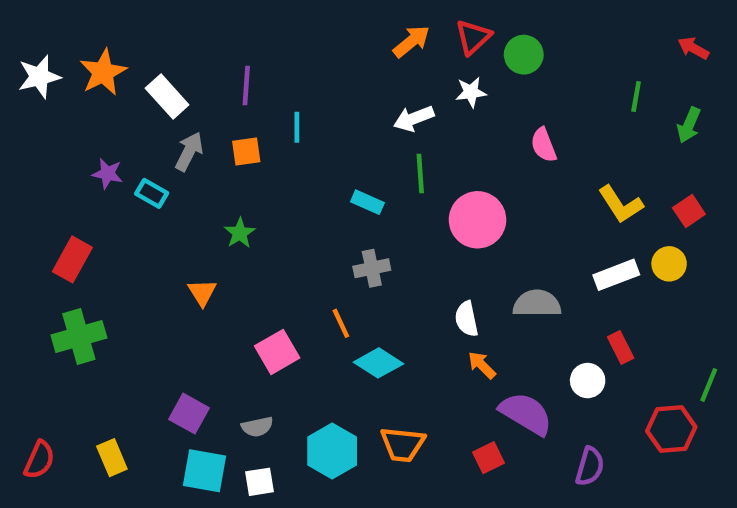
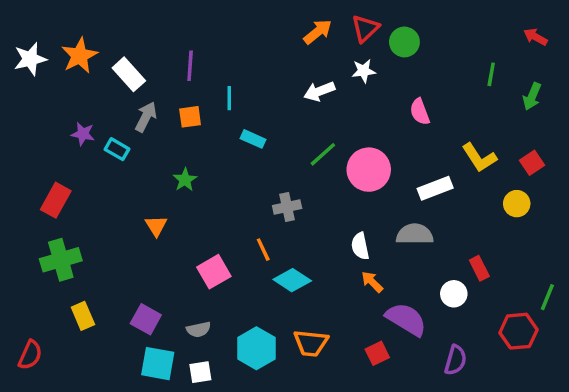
green line: (420, 174) -> (323, 154), moved, turned 52
cyan rectangle: (367, 202) -> (253, 139), moved
white rectangle: (616, 275) -> (435, 188), moved
yellow rectangle: (112, 458) -> (83, 316), moved

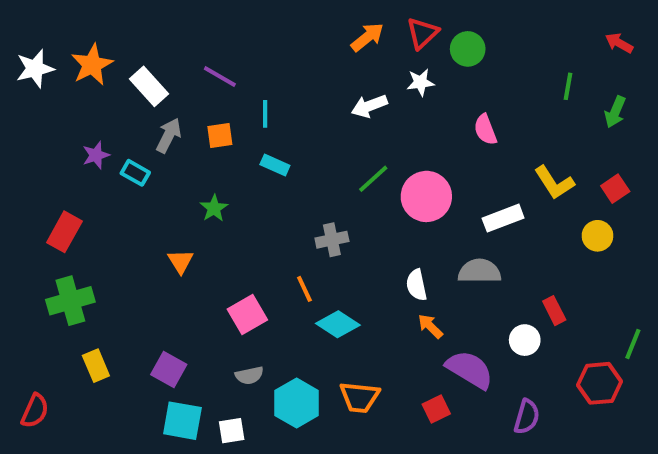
purple line: (190, 66) -> (220, 76), turned -64
purple star: (83, 134) -> (96, 155), turned -30
cyan rectangle: (253, 139) -> (275, 165), moved
gray semicircle: (199, 330) -> (249, 375), moved

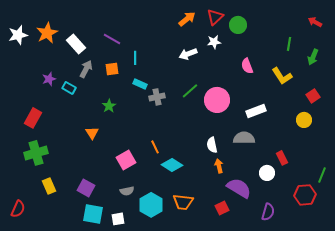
yellow L-shape: (554, 183) -> (282, 76), moved
gray cross: (332, 240) -> (157, 97), moved
orange arrow: (430, 326) -> (219, 166), turned 32

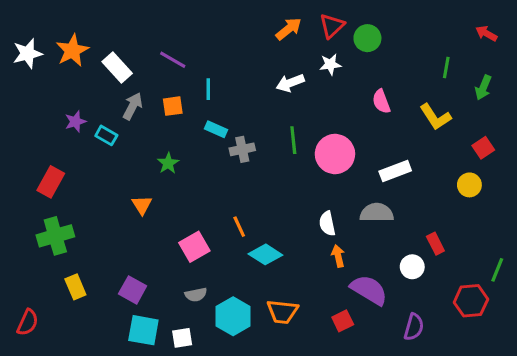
green line: (190, 91) -> (293, 140), turned -54

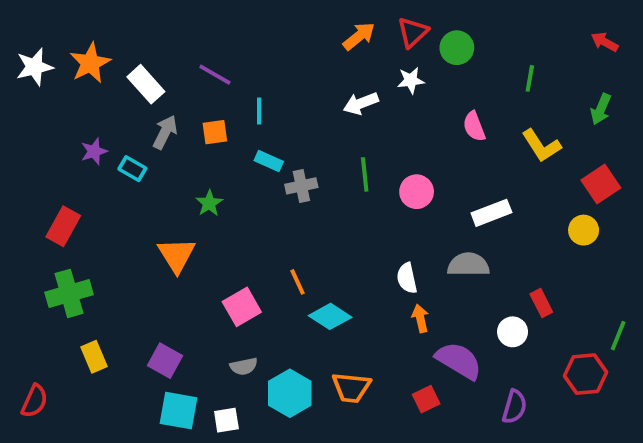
green line: (446, 67) -> (530, 78), moved
red square: (483, 148) -> (601, 184), size x1.4
pink circle: (335, 154) -> (417, 192), size x0.7
orange triangle: (142, 205) -> (177, 255), size x1.5

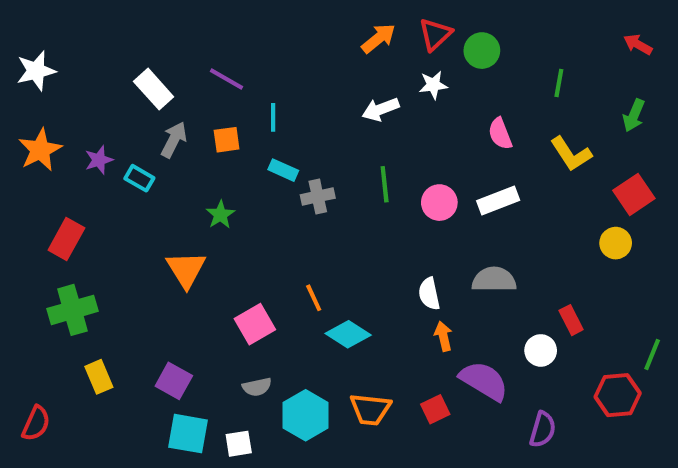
orange star: (90, 63) -> (40, 150), moved
white rectangle: (491, 213) -> (498, 201), moved
red square: (426, 399) -> (435, 409), moved

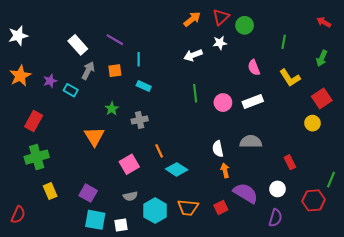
gray cross: (318, 196) -> (140, 120), moved
white circle: (541, 350) -> (278, 189), moved

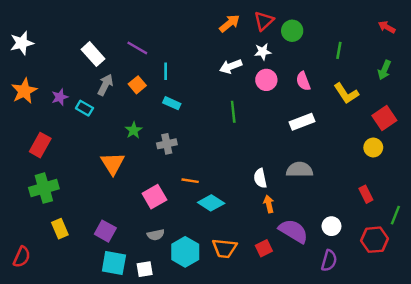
orange square: (115, 71) -> (137, 85), turned -32
pink circle: (223, 103) -> (266, 80), moved
orange line: (159, 151) -> (190, 181), turned -56
red rectangle: (290, 162) -> (366, 194), moved

